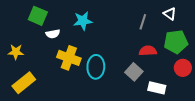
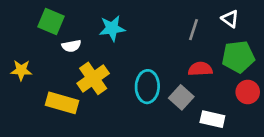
yellow cross: (69, 58) -> (93, 78), turned 35
cyan ellipse: (96, 67) -> (147, 87), moved
yellow rectangle: (24, 83) -> (62, 103), moved, turned 55

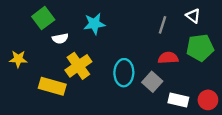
green square: (51, 21) -> (43, 18), turned 30
red circle: (248, 92) -> (208, 100), moved

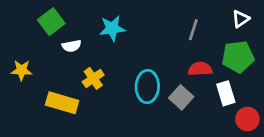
white triangle: (193, 16) -> (241, 19), moved, turned 49
yellow cross: (78, 66) -> (93, 78), size x0.7
white rectangle: (178, 100) -> (226, 93), moved, turned 60

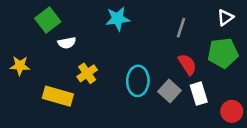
cyan star: (112, 28) -> (118, 19), moved
red semicircle: (200, 69) -> (187, 64), turned 60
white rectangle: (226, 93) -> (199, 94), moved

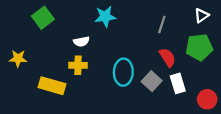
white semicircle: (67, 43) -> (81, 42), moved
yellow cross: (87, 73) -> (78, 65), turned 36

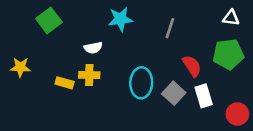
white triangle: (201, 15) -> (231, 18), turned 42
gray line: (162, 25) -> (170, 28), moved
yellow rectangle: (52, 86) -> (65, 83), moved, size x0.6

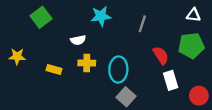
yellow cross: (89, 75) -> (87, 63), moved
gray square: (174, 93) -> (126, 97), moved

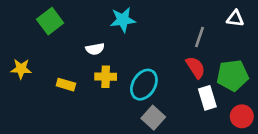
gray line: (142, 24) -> (199, 37), moved
green pentagon: (191, 46) -> (233, 75), moved
cyan ellipse: (118, 70) -> (144, 85), turned 30

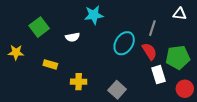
green square: (50, 21) -> (39, 27), moved
yellow cross: (106, 77) -> (79, 82), moved
cyan ellipse: (144, 85) -> (124, 43), moved

